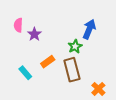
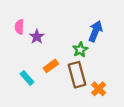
orange cross: (98, 89) -> (99, 89), moved

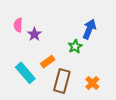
brown rectangle: (77, 75) -> (62, 81), moved, turned 30
cyan rectangle: (27, 78) -> (25, 73), size x1.5

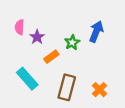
green star: (75, 46) -> (72, 42), moved
orange rectangle: (48, 62) -> (51, 57), moved

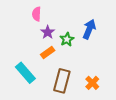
pink semicircle: (20, 27) -> (37, 14), moved
purple star: (37, 37) -> (48, 32), moved

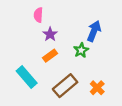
green star: (67, 39) -> (81, 50), moved
brown rectangle: (62, 81) -> (65, 86), turned 35

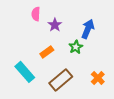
purple star: (50, 34) -> (55, 25), moved
orange cross: (97, 88) -> (98, 78), moved

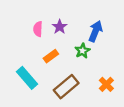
pink semicircle: (36, 14) -> (38, 29), moved

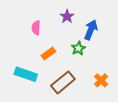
purple star: (60, 27) -> (67, 16), moved
cyan rectangle: (27, 78) -> (26, 74), turned -30

